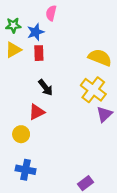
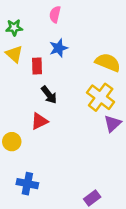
blue star: (36, 32) -> (59, 48), moved
yellow triangle: (13, 50) -> (14, 54), turned -49
red rectangle: (39, 53) -> (37, 66), moved
yellow circle: (21, 134) -> (12, 142), moved

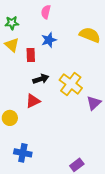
yellow semicircle: (108, 62) -> (90, 35), moved
black arrow: (49, 95) -> (41, 79), turned -70
yellow cross: (101, 97) -> (71, 84), moved

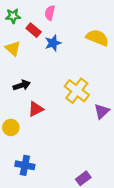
green star: (12, 23) -> (13, 16), moved
red rectangle: (31, 55) -> (34, 30), moved, turned -48
black arrow: (41, 79) -> (22, 85), moved

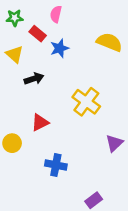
black arrow: (22, 85) -> (34, 79), moved
purple triangle: (102, 111) -> (114, 143), moved
blue cross: (25, 165) -> (56, 165), moved

